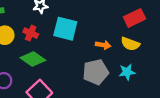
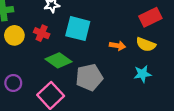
green diamond: (33, 59) -> (59, 60), moved
gray pentagon: (96, 72) -> (89, 77), moved

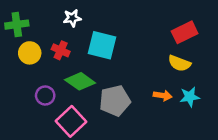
orange arrow: (118, 46) -> (163, 96), moved
cyan star: (142, 74) -> (190, 97), moved
purple circle: (13, 83) -> (45, 96), moved

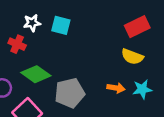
white star: (72, 18) -> (32, 23), moved
cyan square: (102, 45) -> (61, 25), moved, size x0.7

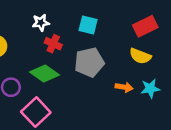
cyan square: (61, 25) -> (88, 25), moved
red cross: (17, 44) -> (53, 44), moved
gray pentagon: (70, 93) -> (89, 62), moved

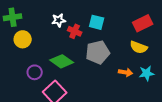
red cross: (53, 44) -> (75, 31), moved

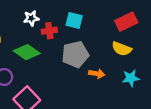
red cross: (75, 31) -> (49, 31), turned -32
green diamond: (62, 61) -> (27, 52), moved
orange arrow: (126, 72) -> (97, 74), moved

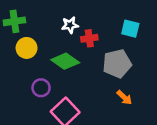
cyan square: (74, 20) -> (130, 29), moved
orange arrow: (97, 74) -> (124, 97), moved, turned 35

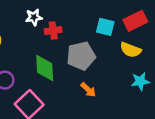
cyan square: (130, 29) -> (105, 27), moved
green diamond: (65, 61) -> (45, 68), moved, turned 52

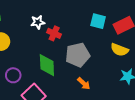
cyan square: (105, 27) -> (98, 21), moved
red cross: (53, 31) -> (54, 33), turned 32

